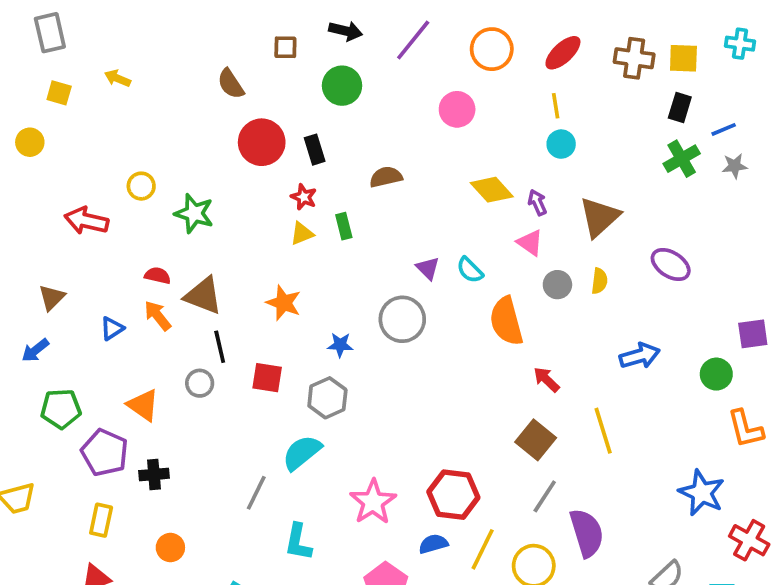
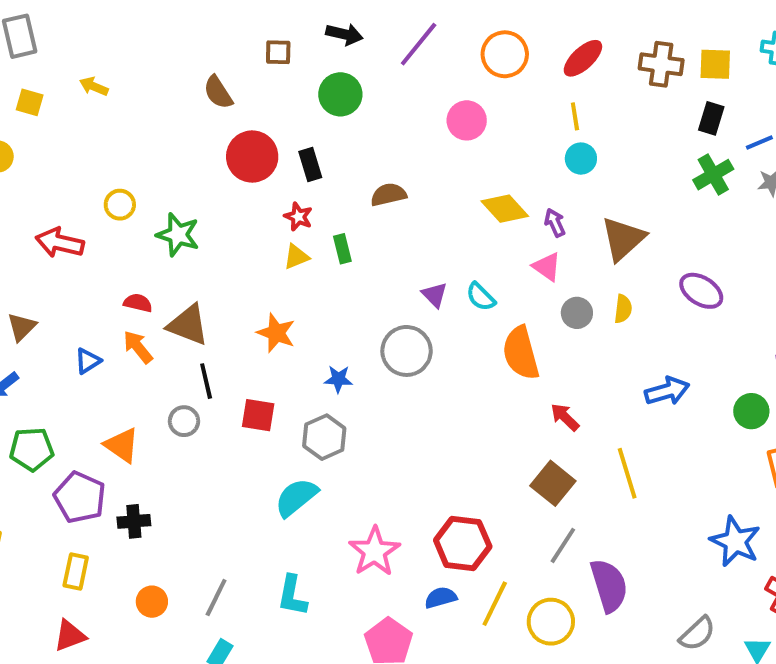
gray line: (256, 493) -> (216, 598), moved

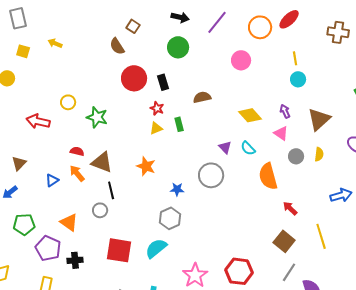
brown square: (278, 52) -> (133, 26), moved, turned 32
red ellipse: (583, 58) -> (289, 19), moved
yellow diamond: (505, 209) -> (250, 115), moved
red square: (258, 415) -> (119, 250), moved, size x1.5

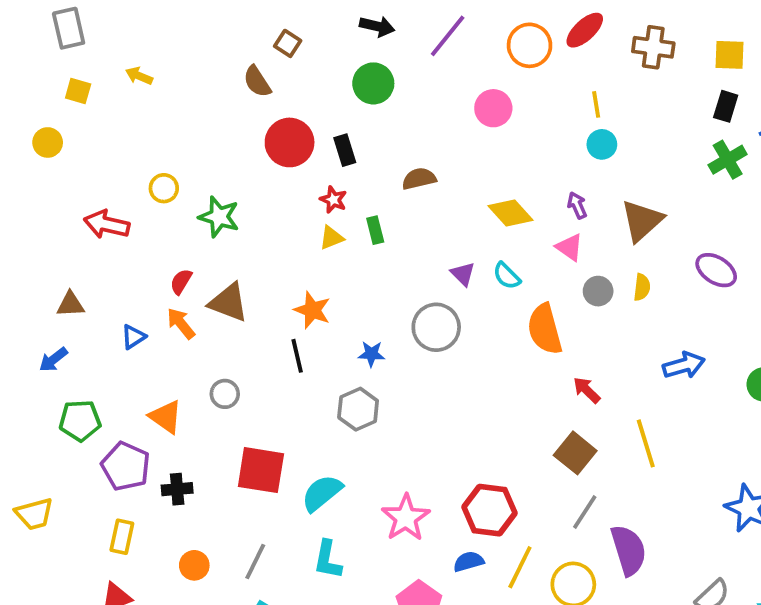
brown cross: (338, 32) -> (653, 47), moved
red semicircle: (77, 151) -> (181, 282), turned -72
brown triangle: (19, 163) -> (70, 304), turned 42
black line: (111, 190) -> (297, 356), moved
cyan semicircle: (156, 248) -> (322, 493), moved

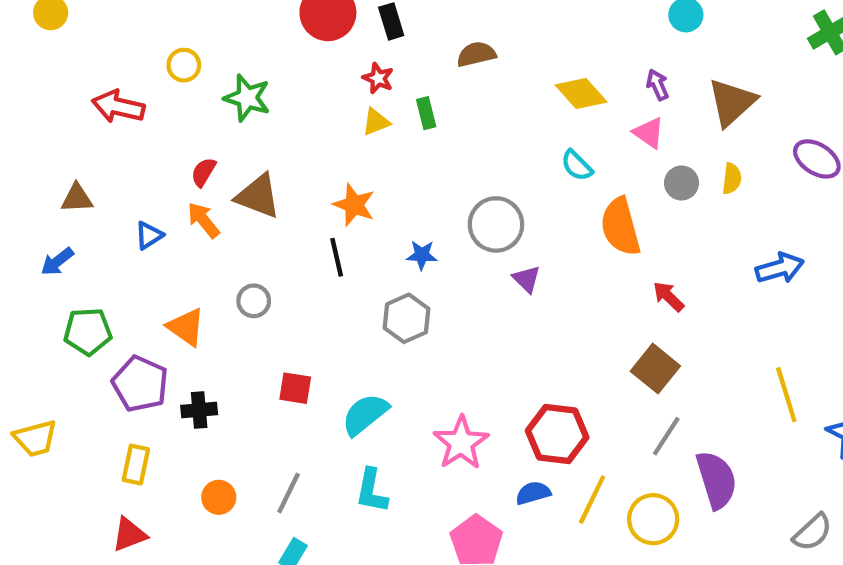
purple triangle: (463, 274) -> (527, 279), moved
yellow line: (646, 443) -> (786, 395), moved
red square: (261, 470) -> (295, 388), size x0.6

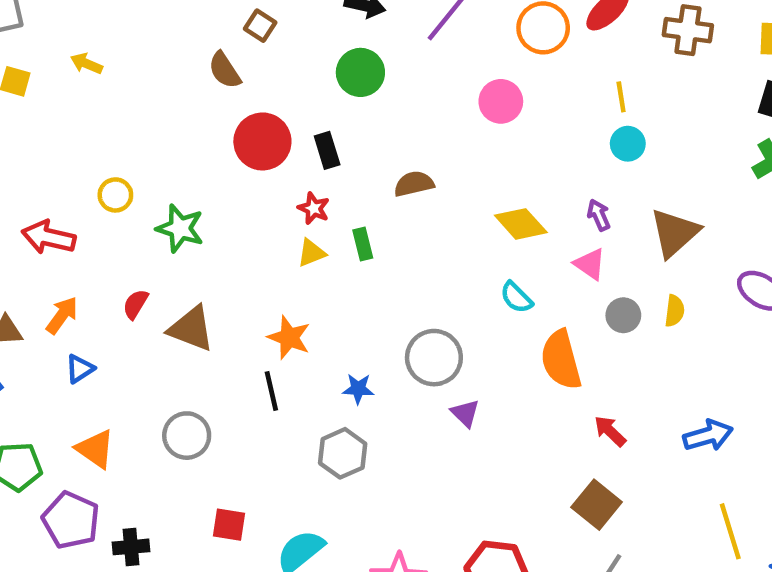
orange arrow: (203, 220) -> (62, 315), moved, turned 75
blue arrow: (780, 268) -> (708, 436), moved
gray circle: (254, 301) -> (187, 436), size x1.4
orange triangle: (186, 327) -> (95, 449), moved

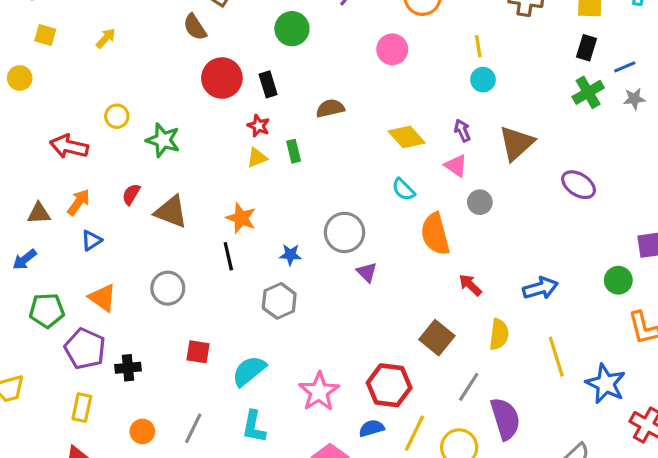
yellow arrow: (86, 64) -> (106, 38), moved, turned 110
yellow semicircle: (675, 311) -> (499, 334), moved, size x1.4
brown square: (597, 505) -> (437, 338), moved

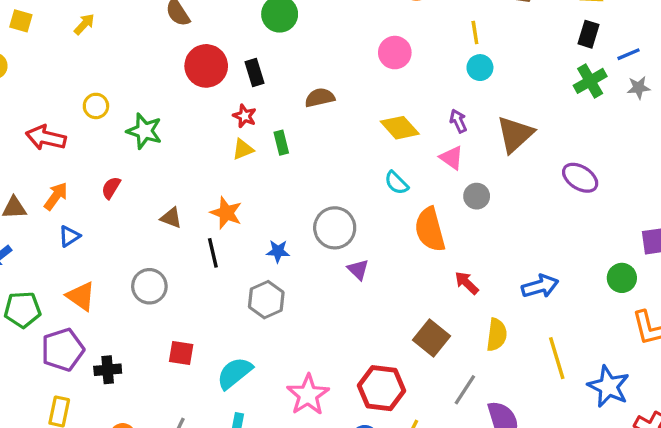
pink circle: (392, 49) -> (395, 53), moved
brown triangle: (171, 212) -> (171, 218), moved, size x0.6
purple pentagon: (85, 349) -> (63, 350), turned 30

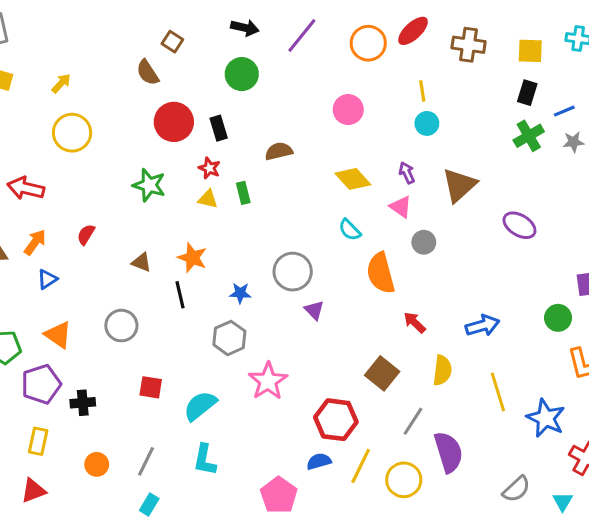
yellow circle: (96, 106) -> (72, 133), moved, size x1.6
green star: (144, 131) -> (149, 185), moved
yellow triangle: (243, 149) -> (208, 199), turned 35
pink star: (308, 395) -> (268, 381), moved

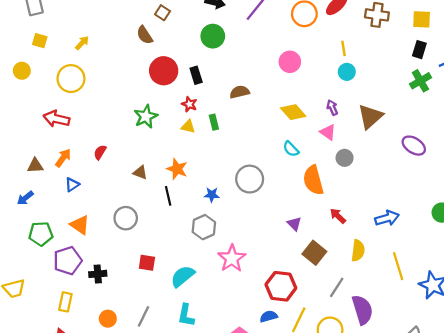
yellow circle: (72, 133) -> (71, 79), moved
green star: (149, 185) -> (146, 117), turned 30
purple triangle: (314, 310) -> (294, 224), moved

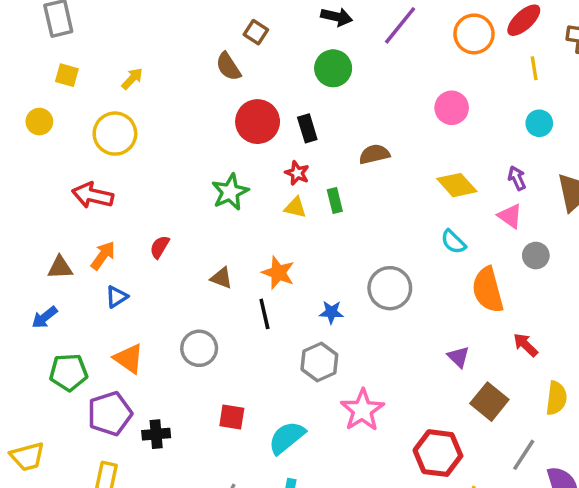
yellow line: (343, 48) -> (534, 68), moved

